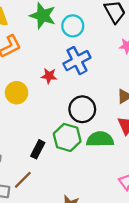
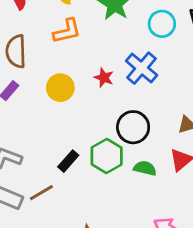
cyan circle: (73, 26) -> (162, 24), moved
blue cross: (77, 61) -> (142, 68), turned -36
green semicircle: (100, 139) -> (145, 168), size x0.7

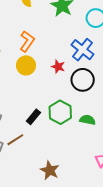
orange L-shape: (67, 31) -> (27, 41), moved, turned -40
red star: (104, 78) -> (58, 67), moved
black circle: (133, 127) -> (83, 80), moved

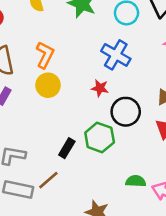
red star: (58, 67) -> (100, 88), moved
black circle: (83, 80) -> (126, 112), moved
green semicircle: (88, 120) -> (136, 181), moved

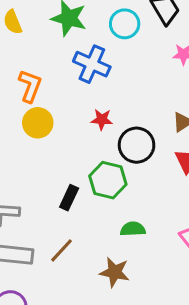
blue cross: (116, 55) -> (92, 64), moved
brown line: (48, 180) -> (62, 250), moved
green semicircle: (136, 181) -> (133, 229), moved

